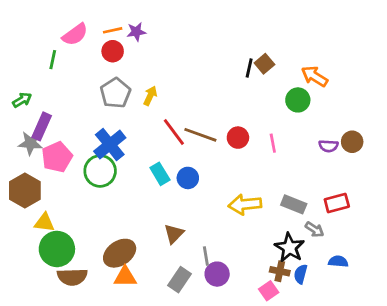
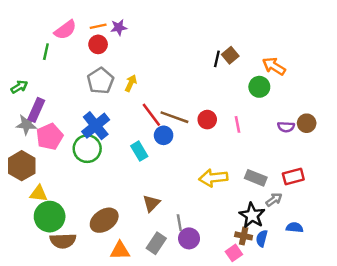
blue circle: (188, 178) -> (164, 135), moved
gray arrow: (315, 229) -> (274, 200), turned -70
orange triangle: (125, 277) -> (120, 251), moved

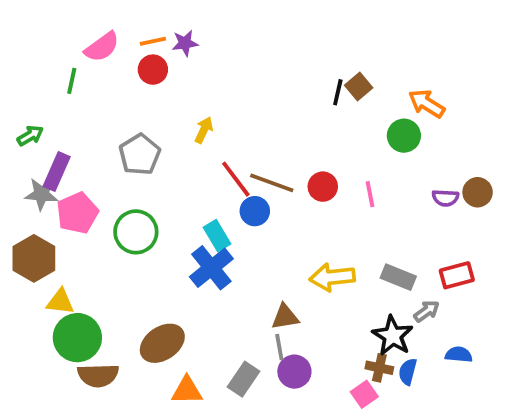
gray pentagon: (101, 81) -> (140, 154), moved
blue cross: (96, 126) -> (211, 268), moved
brown triangle: (151, 203) -> (285, 317), moved, turned 36

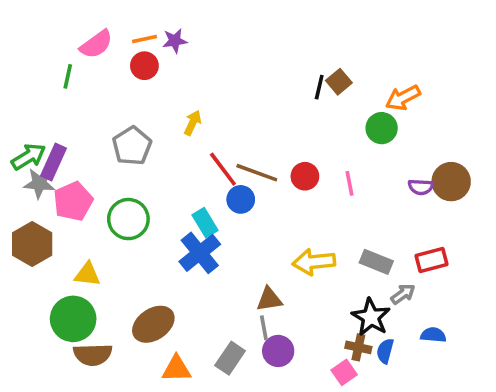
orange arrow: (427, 104) -> (403, 98), turned -60
green arrow: (30, 136) -> (29, 157), moved, size x1.4
brown circle: (478, 192) -> (451, 182), size x1.4
yellow triangle: (60, 302) -> (87, 274), moved

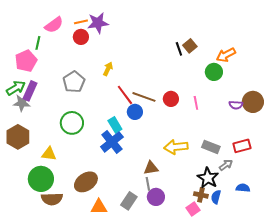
purple star: (175, 41) -> (98, 23), size x1.5
black line: (319, 87) -> (179, 49), turned -32
pink pentagon: (73, 201) -> (26, 61), moved

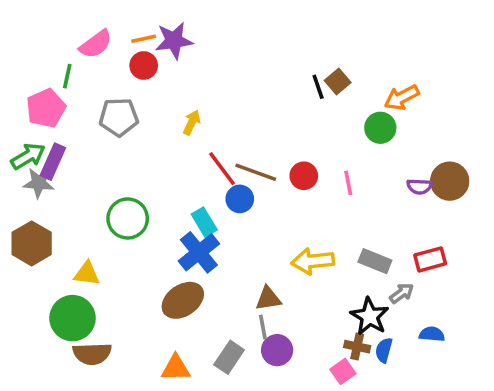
gray pentagon: (74, 82) -> (119, 117), moved, turned 30
brown ellipse: (86, 182) -> (183, 300), moved

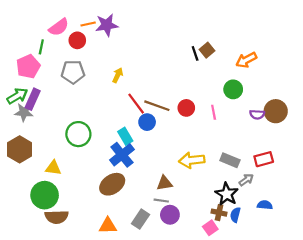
red circle: (144, 65) -> (77, 40), moved
green circle: (380, 128) -> (233, 89), moved
gray line: (263, 327) -> (161, 201), turned -72

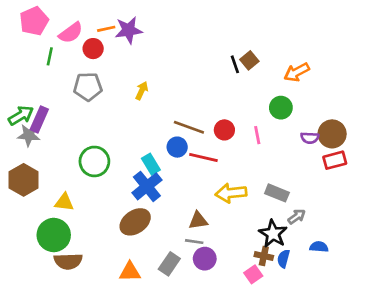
pink pentagon: (28, 66) -> (34, 21), moved
red line: (136, 104) -> (203, 158), moved, turned -40
red rectangle: (264, 159) -> (335, 160), moved

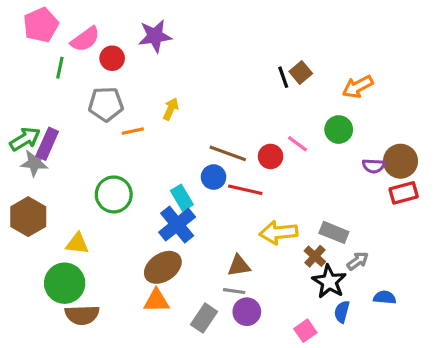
orange line: (106, 29) -> (133, 131), moved
pink line: (257, 135) -> (298, 144), moved, turned -42
brown cross: (264, 256) -> (315, 256), moved, turned 30
orange triangle: (130, 272) -> (157, 301), moved

